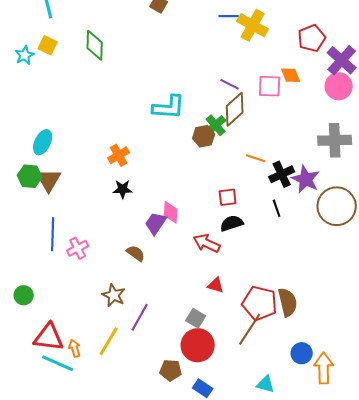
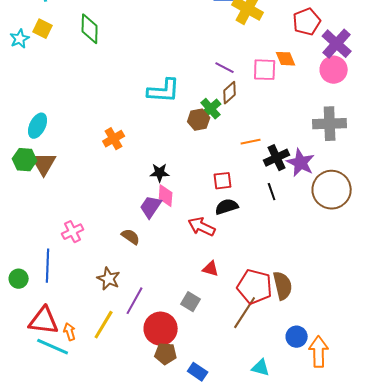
brown diamond: (235, 109) -> (230, 93), size x0.7
orange line: (256, 158) -> (251, 142), turned -30
black star: (123, 189) -> (160, 173), moved
blue line: (53, 234) -> (48, 266), moved
red circle: (198, 345) -> (161, 329), moved

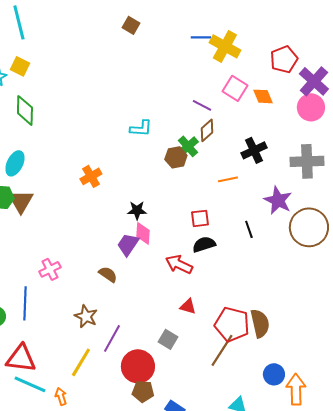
green diamond: (90, 29) -> (25, 110), moved
pink square: (265, 70) -> (235, 88), moved, turned 30
cyan L-shape: (164, 91) -> (141, 128), size x0.7
black cross: (277, 158) -> (254, 150), moved
orange arrow: (70, 332) -> (61, 396), moved

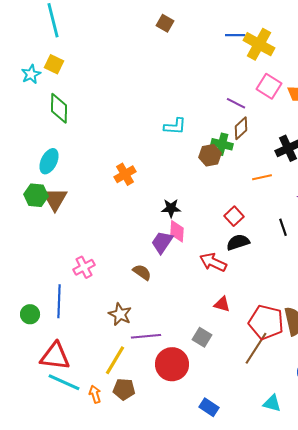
green cross: (188, 146) -> (222, 144), turned -35
red square: (200, 218) -> (234, 216), turned -36
purple line: (112, 338) -> (146, 336), turned 56
brown pentagon: (143, 391) -> (124, 389), moved

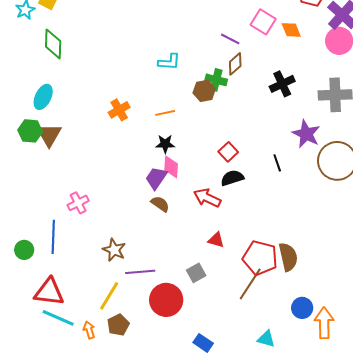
orange line: (262, 177) -> (165, 113), moved
brown semicircle: (142, 272) -> (160, 204), moved
gray square: (202, 337) -> (196, 273), turned 30
brown pentagon: (124, 389) -> (118, 325), turned -30

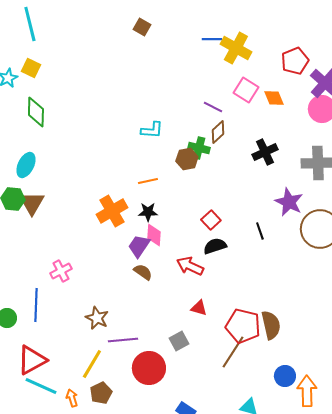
orange cross: (119, 110) -> (112, 211), moved, size x1.4
red triangle: (49, 292) -> (32, 360), turned -36

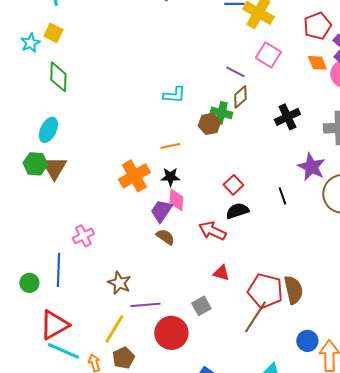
orange diamond: (274, 98) -> (317, 63), moved

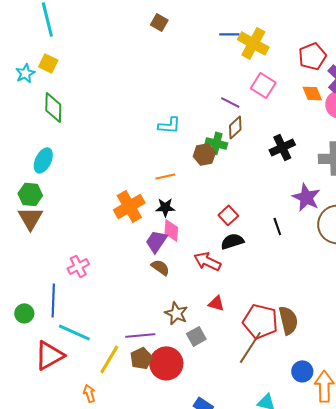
brown triangle: (54, 168) -> (30, 218), moved
brown star: (119, 283) -> (176, 313), moved
cyan line: (63, 351) -> (74, 332), moved
brown pentagon: (123, 358) -> (141, 358), moved

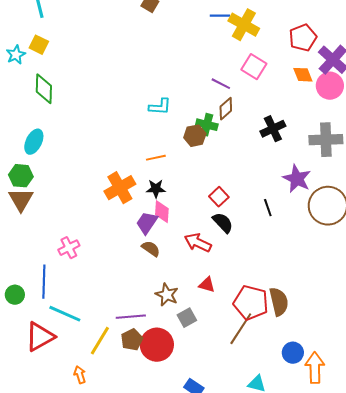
black semicircle: (232, 241) -> (223, 223), turned 65

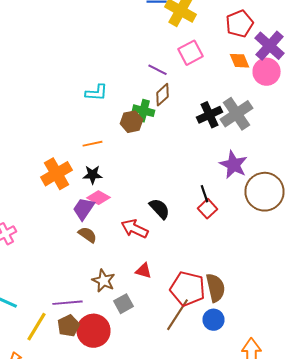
pink square: (254, 67) -> (190, 53), turned 30
gray cross: (326, 140) -> (236, 114), moved, turned -32
red square: (219, 197) -> (208, 209), moved
pink diamond: (162, 212) -> (98, 198), turned -65
blue circle: (293, 353) -> (214, 320), moved

